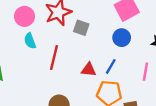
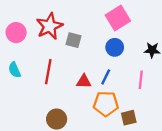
cyan semicircle: (30, 41) -> (14, 70), moved

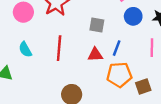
gray square: (74, 40) -> (97, 25), moved
blue circle: (115, 47) -> (133, 16), moved

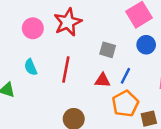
orange pentagon: (119, 75) -> (125, 104), turned -30

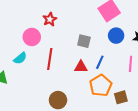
red star: (68, 22) -> (50, 19), size x0.6
pink circle: (33, 28) -> (32, 37), moved
cyan semicircle: (31, 67) -> (20, 58), turned -104

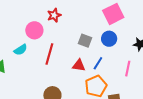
blue circle: (116, 36) -> (109, 39), moved

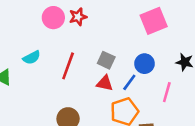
pink circle: (34, 30) -> (53, 18), moved
blue circle: (109, 39) -> (144, 64), moved
gray square: (85, 41) -> (106, 60), moved

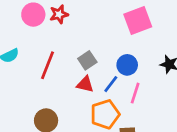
gray square: (106, 60) -> (87, 60), turned 30
pink line: (167, 92) -> (135, 93), moved

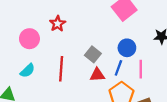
pink circle: (33, 15) -> (29, 39), moved

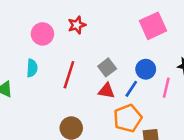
pink line: (141, 69) -> (166, 88), moved
cyan semicircle: (28, 71) -> (32, 68), turned -56

